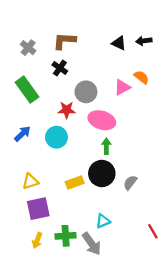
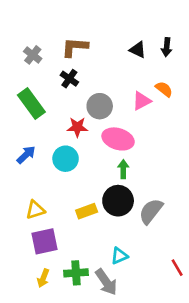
black arrow: (144, 41) -> (167, 47), turned -77
gray semicircle: (130, 183) -> (151, 211), size x1.5

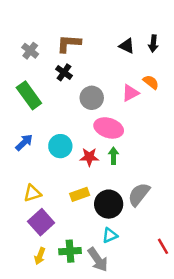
red star: (77, 127) -> (89, 157), moved
black circle: (118, 201) -> (109, 204), moved
purple square: (45, 241) -> (41, 222), turned -30

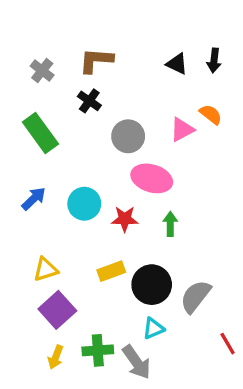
green arrow: (113, 156) -> (170, 224), moved
gray semicircle: (139, 194) -> (196, 296), moved

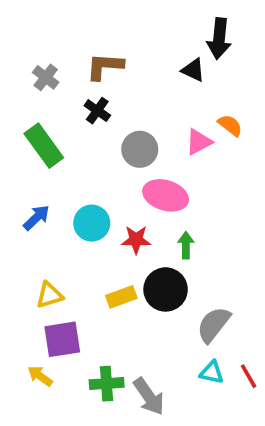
black arrow: (214, 60) -> (219, 39), moved, size x1.5
black circle: (152, 285) -> (166, 289), moved
purple square: (57, 310) -> (62, 339), turned 33
cyan triangle: (153, 328) -> (212, 372), moved, turned 35
yellow arrow: (56, 357) -> (40, 376), moved, turned 105

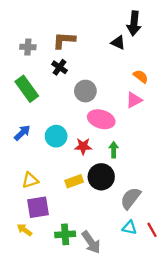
gray cross: (46, 77) -> (28, 47), turned -35
pink triangle: (199, 142) -> (134, 100), moved

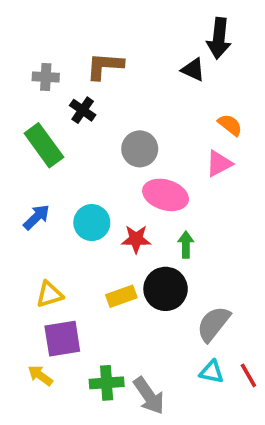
black cross: (59, 67) -> (83, 110), moved

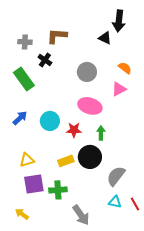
gray circle: (140, 149) -> (87, 72), moved
yellow arrow: (40, 375) -> (22, 214), moved
green cross: (107, 383) -> (58, 190), moved

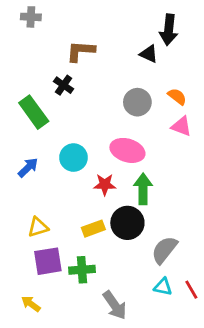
gray cross: (25, 42) -> (31, 17), moved
gray circle: (87, 72) -> (137, 102), moved
pink triangle: (119, 89) -> (181, 126), moved, turned 49
cyan circle: (50, 121) -> (73, 158), moved
green arrow: (101, 133) -> (143, 189), size x1.5

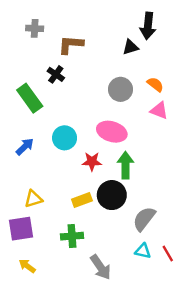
gray cross: (31, 17) -> (35, 28), moved
black triangle: (149, 54) -> (130, 47), turned -42
purple square: (48, 261) -> (21, 229), moved

